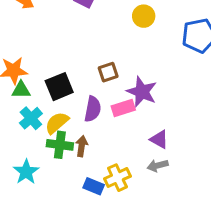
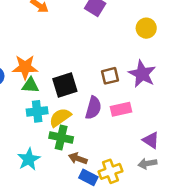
purple star: (142, 92) -> (142, 74), moved
cyan cross: (31, 118) -> (37, 111), turned 30
brown arrow: (82, 146) -> (78, 159), moved, turned -84

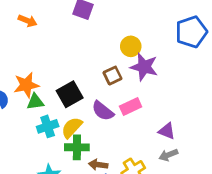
yellow circle: (146, 28) -> (131, 46), moved
purple semicircle: (93, 108) -> (103, 111), turned 125

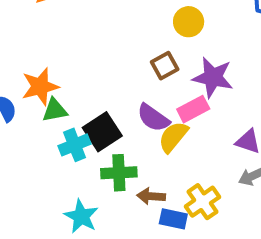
purple star: (144, 67) -> (213, 77), moved
black square: (70, 94) -> (102, 132), moved
yellow semicircle: (72, 128) -> (173, 137), moved

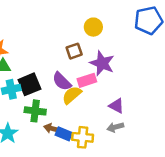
yellow cross: (203, 202) -> (83, 137), turned 30
blue rectangle: (173, 219) -> (64, 134), moved

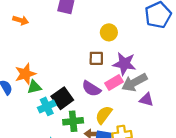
brown square: (74, 51) -> (96, 58), turned 32
yellow semicircle: (72, 95) -> (104, 115), moved
gray arrow: (115, 127) -> (134, 82), moved, size x1.6

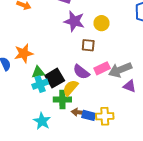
purple star: (124, 64) -> (74, 21), moved
green triangle: (34, 87) -> (38, 72), moved
yellow semicircle: (104, 115) -> (70, 88), moved

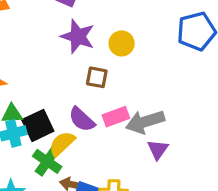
purple triangle: (130, 86) -> (158, 149), turned 40
green cross: (62, 99) -> (47, 161), turned 30

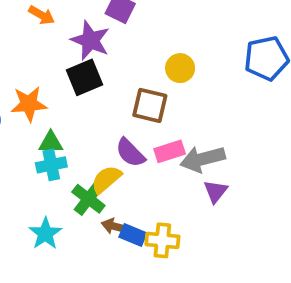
purple star: (78, 36) -> (90, 40), moved
brown square: (97, 77) -> (150, 105), size x1.4
black square: (38, 125) -> (84, 77), moved

